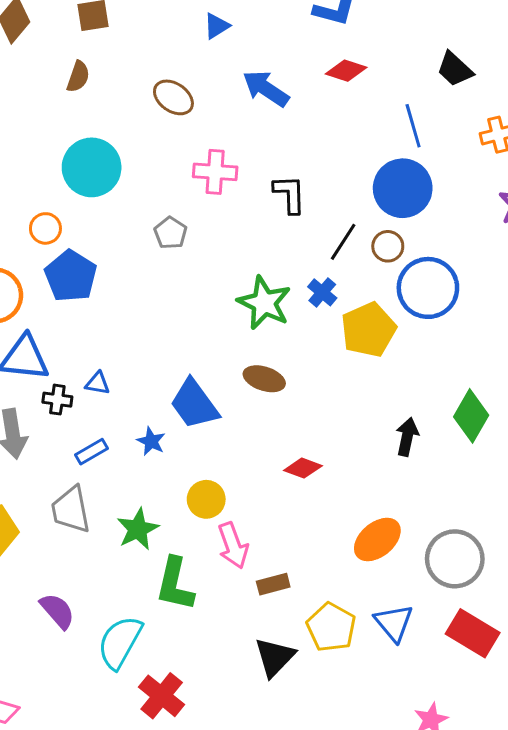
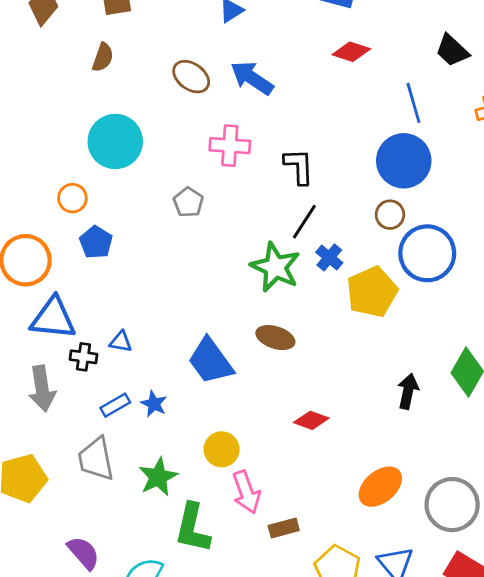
blue arrow: (266, 89) -> (252, 78), moved
black line: (343, 242) -> (304, 222), moved
blue pentagon: (71, 276) -> (96, 242), size x0.7
blue star: (151, 441) -> (154, 404), moved

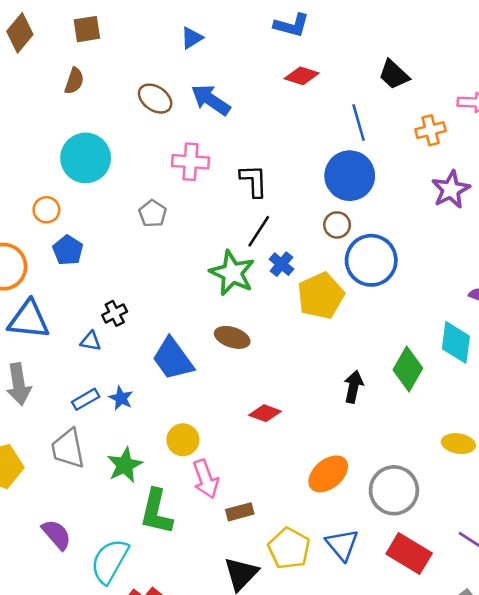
black cross: (83, 357) -> (115, 313), moved, turned -35

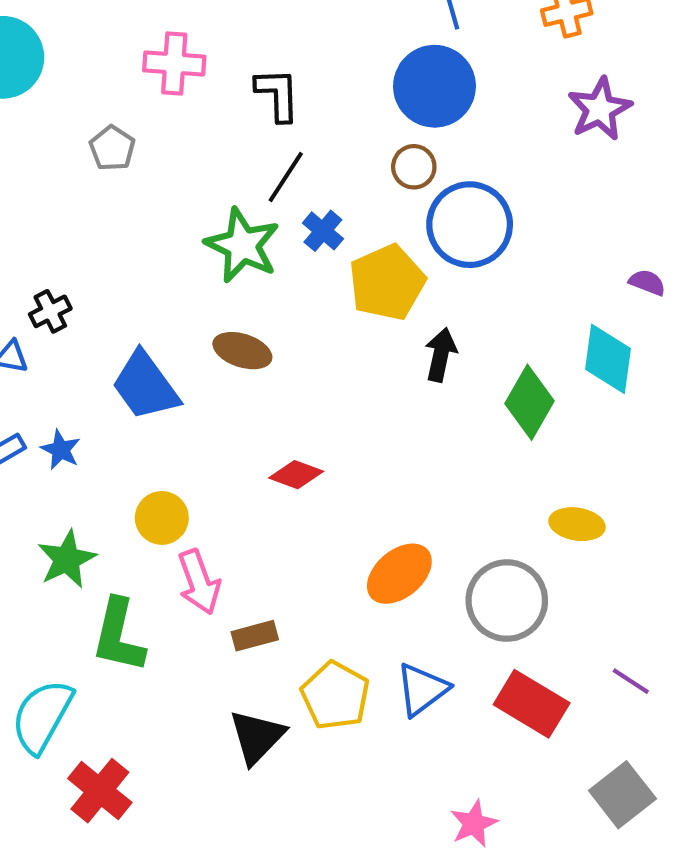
black arrow: (353, 387) -> (441, 355), moved
yellow ellipse: (458, 444) -> (577, 524), moved
blue triangle: (342, 545) -> (422, 689), turned 33

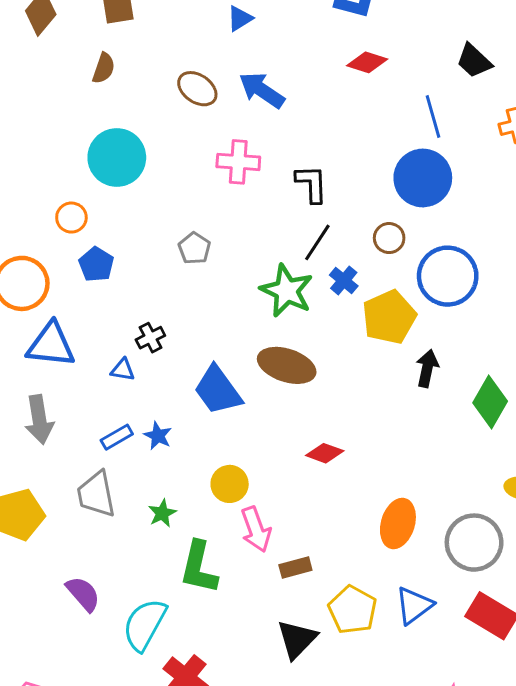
gray pentagon: (112, 148) -> (194, 248), moved
brown circle: (414, 167) -> (389, 238), moved
brown ellipse: (242, 351) -> (287, 365), size x1.4
green star: (67, 559) -> (162, 513), size x0.7
orange ellipse: (399, 574) -> (398, 523), turned -33

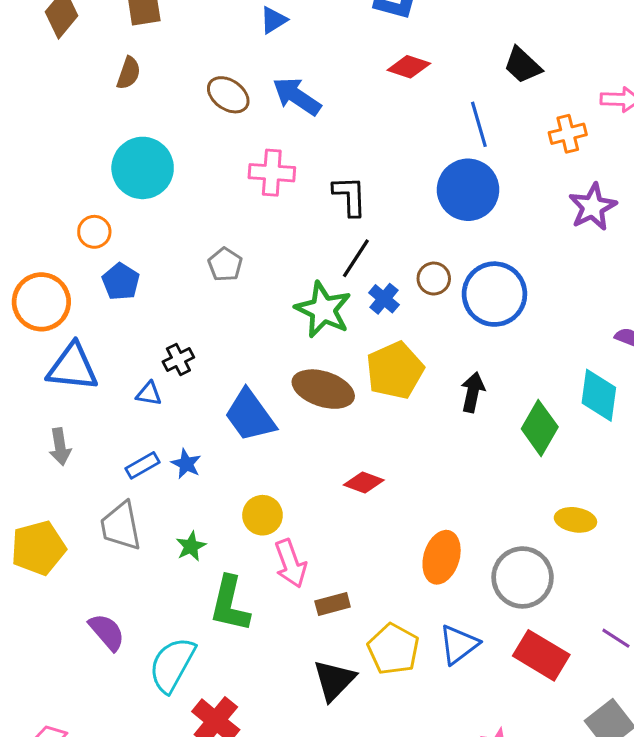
brown circle: (389, 238) -> (434, 279), moved
yellow pentagon: (389, 317) -> (395, 370), moved
gray arrow: (39, 420) -> (60, 447), size x0.7

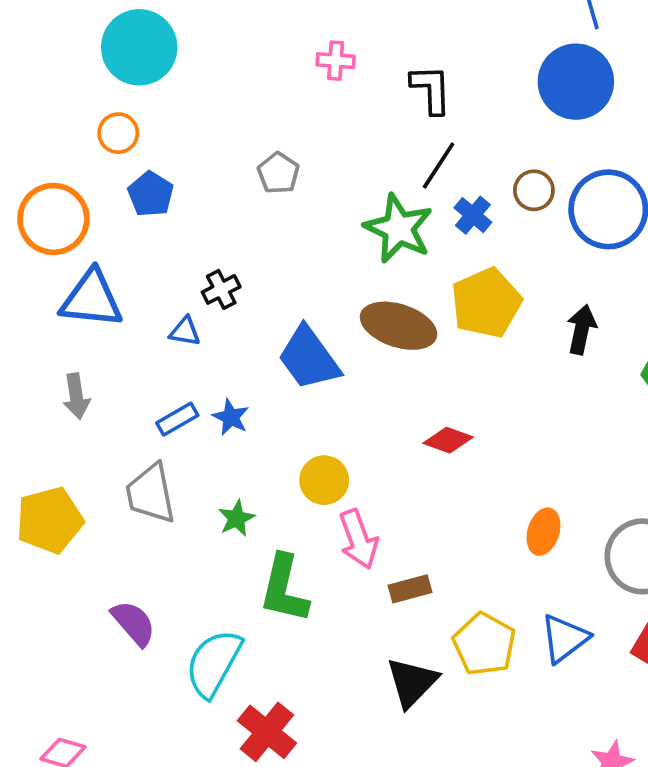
cyan circle: (143, 168) -> (139, 47), moved
pink cross: (272, 173) -> (336, 61), size x0.7
orange ellipse: (442, 557) -> (543, 532), size x0.7

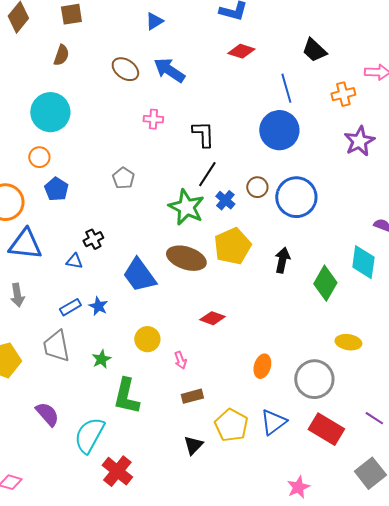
pink arrow: (358, 539) -> (180, 360), moved, size x0.6
black triangle: (412, 682) -> (193, 445), size x0.7

